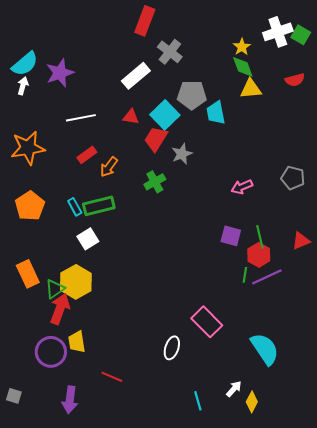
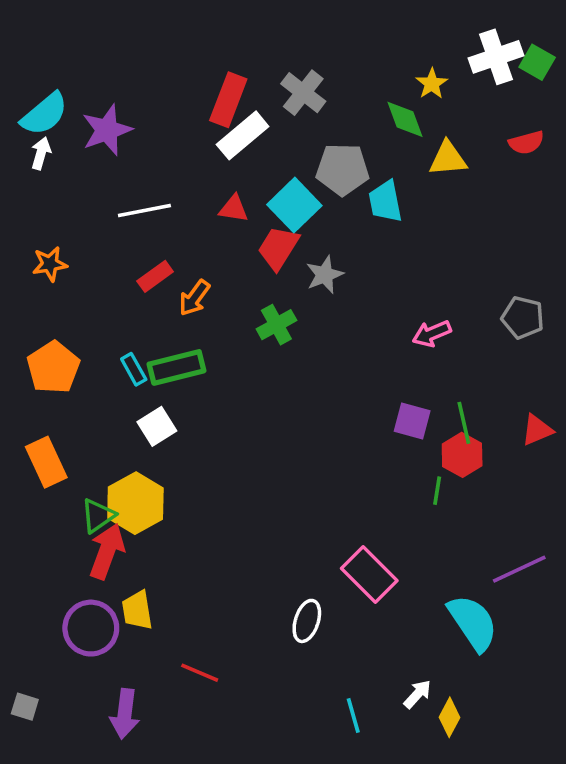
red rectangle: (145, 21) -> (228, 100), moved
green diamond: (243, 67) -> (405, 119), moved
orange star: (28, 148) -> (50, 264), size x0.6
orange rectangle: (28, 274) -> (46, 462), moved
purple line: (267, 277) -> (519, 569), moved

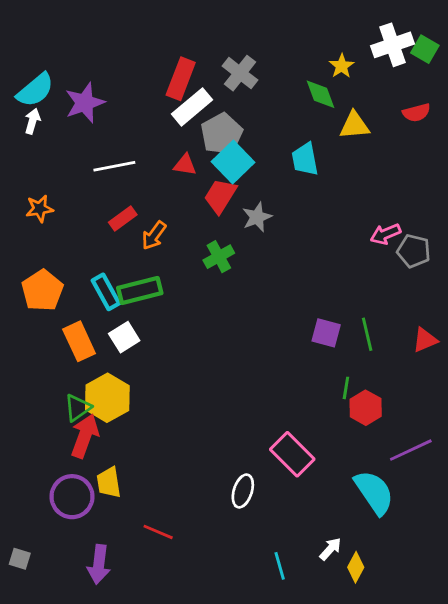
gray pentagon: (343, 169) -> (222, 134), moved, turned -30
pink arrow: (432, 334) -> (385, 234), moved
cyan rectangle: (134, 369) -> (106, 292), size x1.4
red hexagon: (462, 455) -> (366, 408), moved
orange rectangle: (46, 462) -> (79, 341), moved

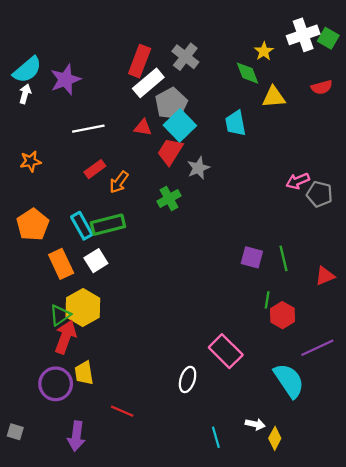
red triangle: (425, 340) -> (325, 276), moved
white arrow: (330, 549) -> (255, 424), turned 60

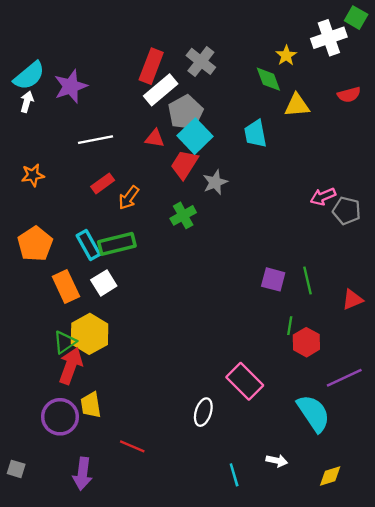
green square: (328, 38) -> (356, 18), moved
yellow diamond: (275, 438) -> (330, 476), moved, turned 45

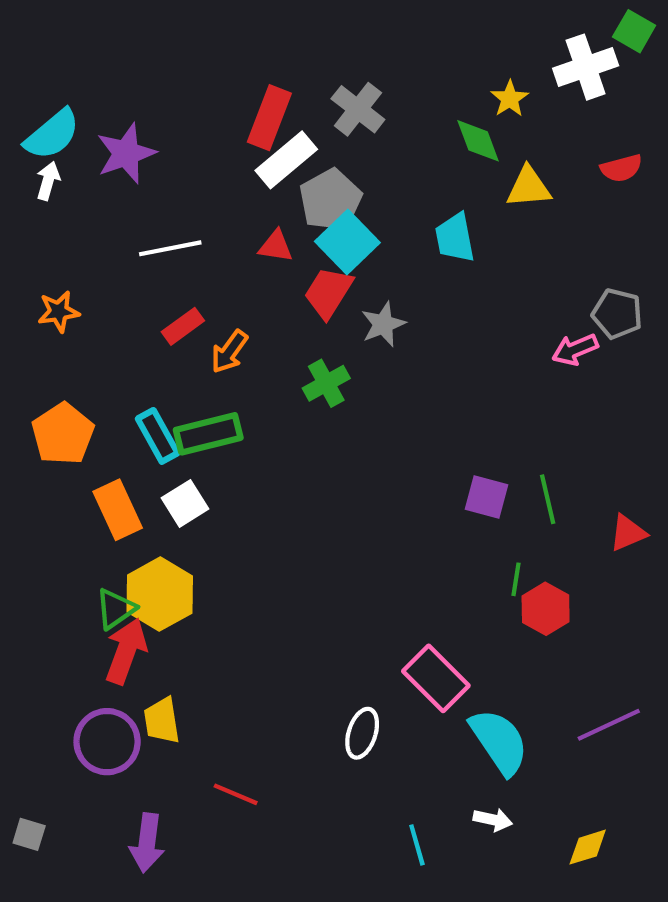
gray pentagon: (347, 211) -> (617, 314), moved
purple line: (344, 378) -> (609, 725), moved
cyan semicircle: (313, 413) -> (499, 742), moved

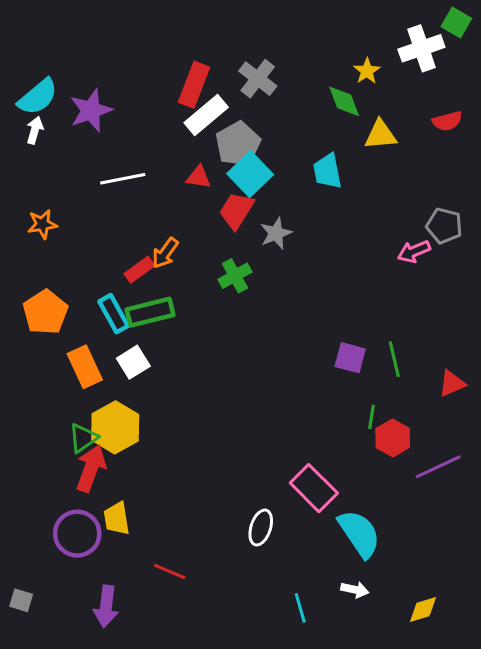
red rectangle: (183, 326) -> (139, 270), moved
purple line: (609, 725) -> (438, 467), moved

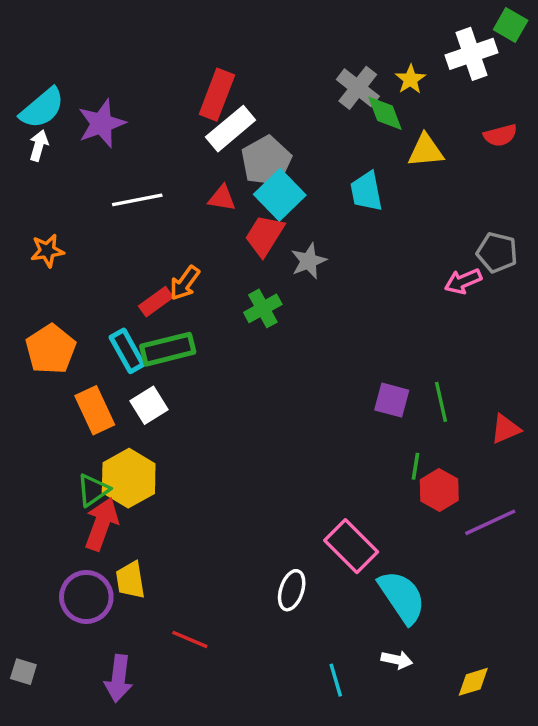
gray cross: (258, 79) -> (358, 88), moved

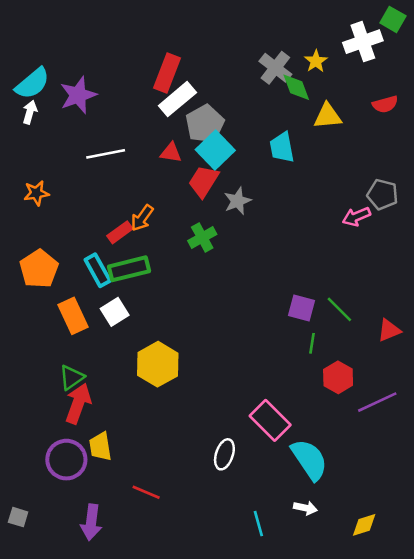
green line: (441, 402) -> (339, 309), turned -32
green line: (416, 466) -> (312, 343), moved
yellow hexagon: (129, 478) -> (158, 364), moved

